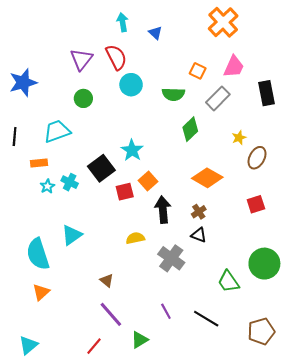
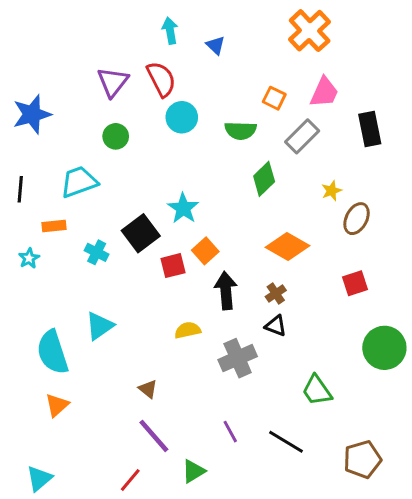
cyan star: (47, 186) -> (29, 258), moved
gray cross: (171, 258) -> (238, 358), turned 30
green circle: (264, 264) -> (384, 348), moved

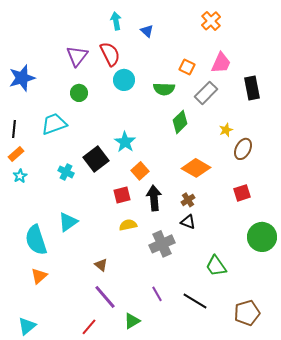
orange cross: (310, 31) -> (211, 21), size x0.7
orange rectangle: (54, 226) -> (16, 154), moved, turned -35
red square: (173, 266) -> (122, 195), moved

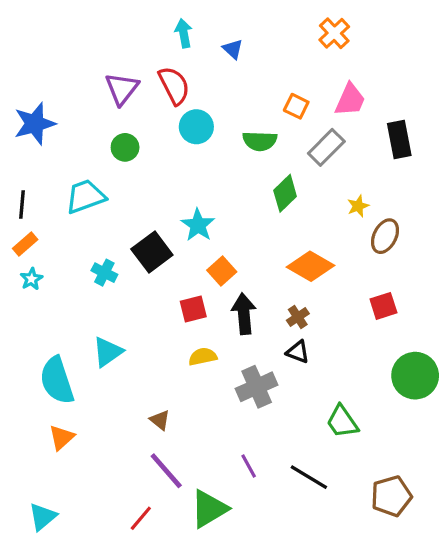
green triangle: (132, 321) -> (209, 509), size x1.5

